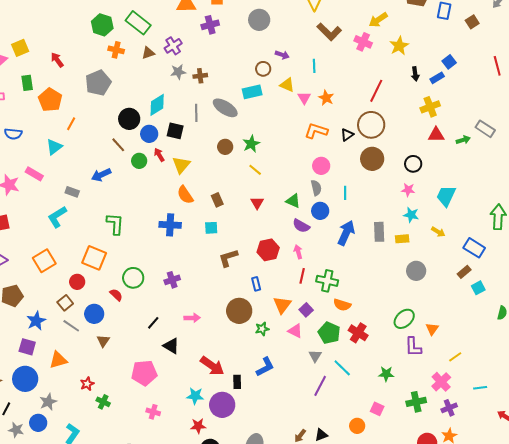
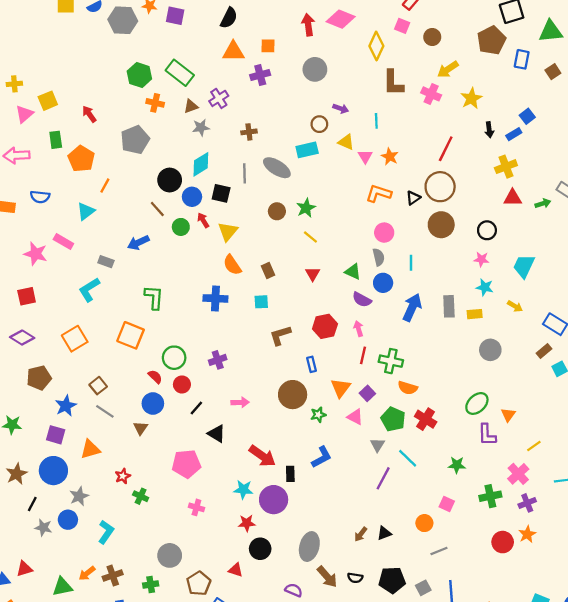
brown L-shape: (329, 32) -> (393, 83), turned 45
gray star: (178, 72) -> (201, 127), moved
red circle: (77, 282) -> (182, 384), moved
blue circle: (94, 314) -> (153, 403), moved

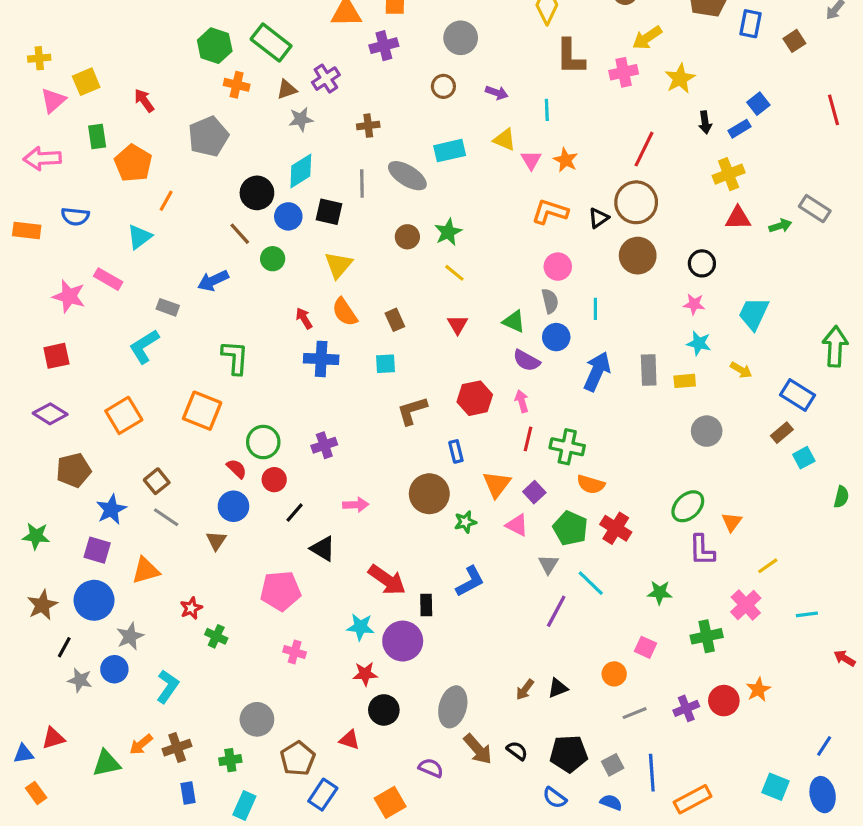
pink cross: (431, 94) -> (624, 72), turned -36
brown circle: (319, 124) -> (443, 86), moved
red arrow: (203, 220) -> (304, 318), moved
purple cross: (527, 503) -> (686, 708), moved
black semicircle: (355, 578) -> (517, 751), turned -152

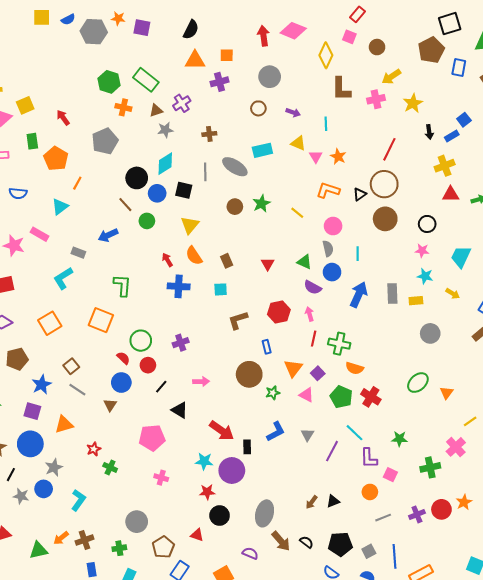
yellow line: (454, 273) -> (297, 213), moved
purple L-shape: (702, 550) -> (369, 458), moved
gray triangle: (548, 564) -> (307, 435), moved

